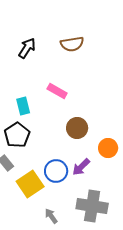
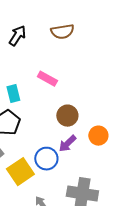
purple arrow: (81, 167) -> (67, 144), moved

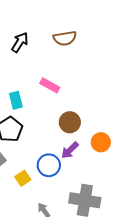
yellow square: (20, 172) -> (23, 178), size x0.6

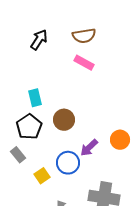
pink rectangle: (50, 85) -> (84, 63), moved
brown circle: (70, 122) -> (64, 120), moved

